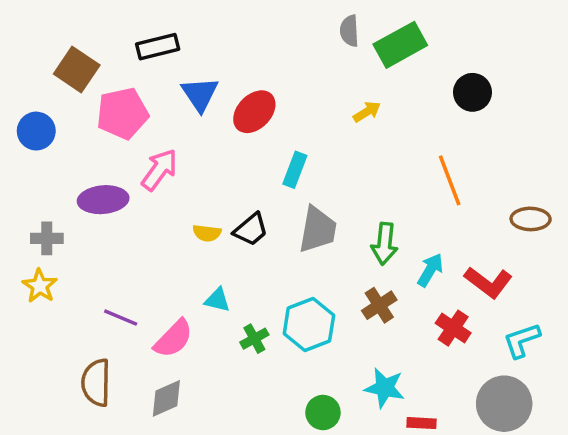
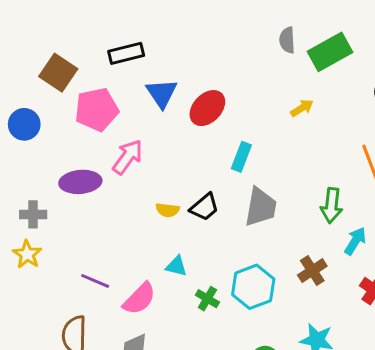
green arrow: (385, 244) -> (332, 206), moved
green cross: (254, 339) -> (207, 299), turned -30

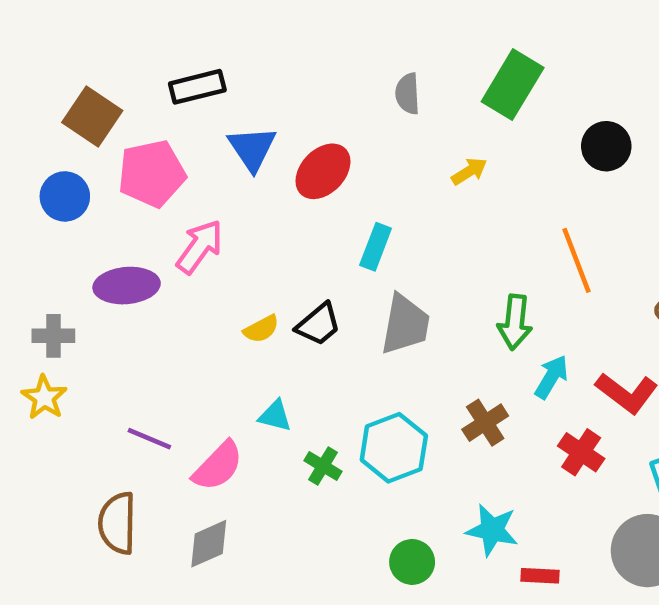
gray semicircle: (287, 40) -> (408, 94), moved
green rectangle: (330, 52) -> (513, 85), turned -30
blue circle: (24, 124) -> (65, 196), moved
yellow semicircle: (168, 210) -> (261, 329), turned -35

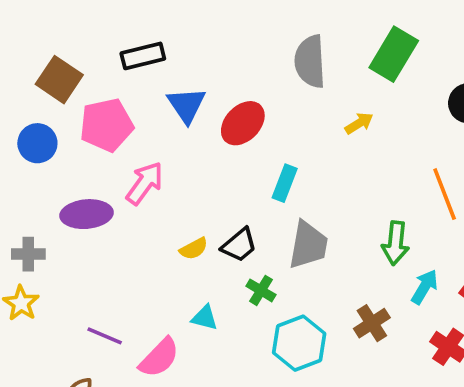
gray semicircle: (408, 94) -> (310, 61), size x1.6
green cross: (323, 466) -> (261, 290), moved

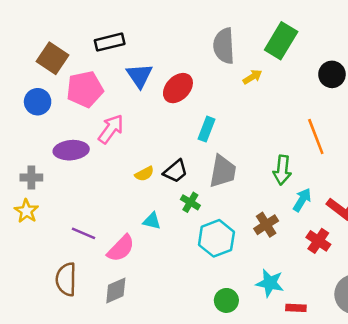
yellow arrow: (359, 123) -> (252, 77), moved

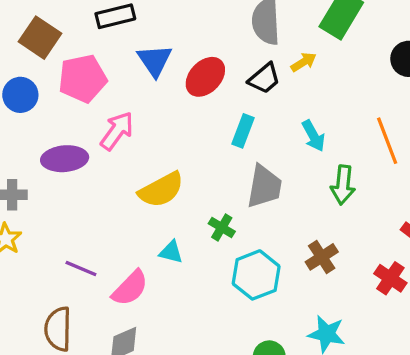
black trapezoid: (175, 171) -> (264, 78), moved
yellow semicircle: (144, 174) -> (161, 190), size x1.8
cyan arrow: (302, 200) -> (313, 136), moved, turned 120

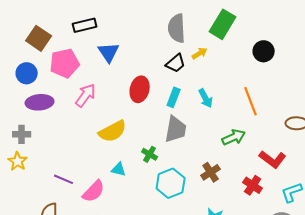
red ellipse: (205, 77) -> (140, 89), moved, turned -30
cyan rectangle: (243, 131) -> (174, 97), moved
purple ellipse: (65, 159) -> (40, 102), moved
green arrow: (343, 185) -> (234, 137), moved, turned -120

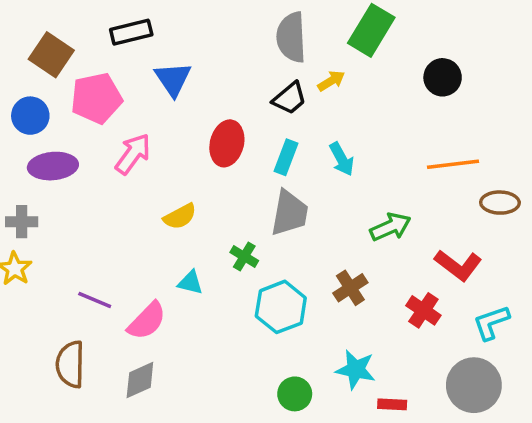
orange line: (251, 101) -> (453, 164), moved, turned -76
yellow semicircle: (113, 131) -> (180, 216), size x0.7

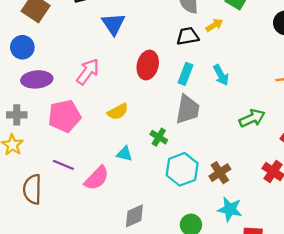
pink pentagon: (96, 98) -> (65, 116), moved
black trapezoid: (289, 98) -> (188, 36), turned -150
brown cross: (350, 288) -> (220, 173), moved
brown semicircle: (70, 364) -> (32, 189), moved
gray diamond: (140, 380) -> (134, 216), moved

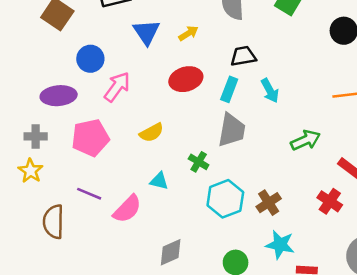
yellow arrow: (214, 25) -> (188, 33), moved
black trapezoid: (188, 36) -> (243, 56), moved
blue circle: (22, 47) -> (90, 59), moved
red ellipse: (148, 65) -> (186, 79), turned 60

